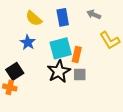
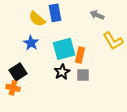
blue rectangle: (63, 17) -> (55, 13), moved
black star: (59, 71) -> (62, 72), size x0.7

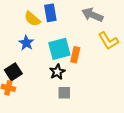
gray arrow: (97, 15) -> (92, 15), size x1.5
gray square: (83, 75) -> (64, 93), moved

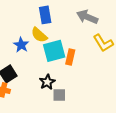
yellow semicircle: (32, 19) -> (39, 35), moved
black star: (57, 72) -> (47, 82), moved

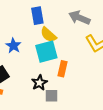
yellow semicircle: (39, 35) -> (48, 35), moved
orange rectangle: (70, 57) -> (62, 69), moved

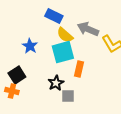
blue rectangle: (37, 16) -> (54, 16), turned -54
gray arrow: (79, 18) -> (88, 29), moved

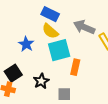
yellow semicircle: (65, 35) -> (50, 31), moved
black star: (56, 83) -> (41, 81), moved

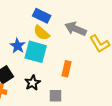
cyan square: (59, 50) -> (36, 52), moved, turned 30

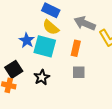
orange rectangle: (67, 69) -> (76, 48), moved
gray square: (56, 96) -> (79, 72), moved

